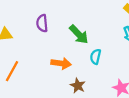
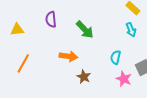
cyan semicircle: (96, 57) -> (116, 57), moved

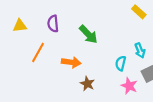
yellow triangle: (17, 30) -> (20, 26), moved
cyan arrow: (131, 30) -> (140, 50), moved
orange line: (23, 63) -> (38, 53), moved

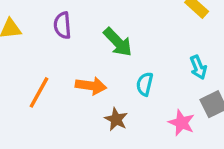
orange line: (38, 53) -> (39, 92), moved
cyan semicircle: (121, 63) -> (145, 84), moved

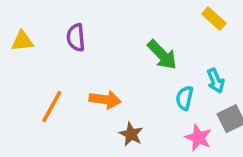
green arrow: (118, 42) -> (162, 55), moved
cyan semicircle: (145, 84) -> (185, 98), moved

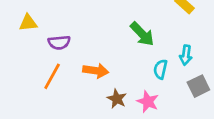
purple semicircle: (76, 38) -> (59, 42), moved, turned -90
cyan arrow: (216, 81) -> (186, 55), turned 30
pink star: (198, 138) -> (148, 102), moved

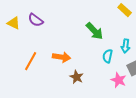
yellow triangle: (28, 23) -> (14, 23), turned 32
purple semicircle: (59, 42) -> (36, 20), moved, turned 42
pink star: (148, 102) -> (119, 80), moved

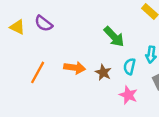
brown star: (77, 77) -> (103, 72), moved
pink star: (119, 80) -> (128, 95), moved

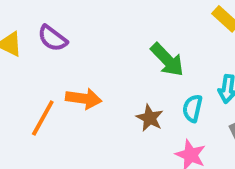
orange arrow: (75, 68) -> (84, 99), moved

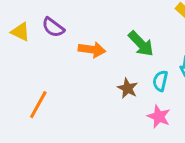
orange arrow: (84, 99) -> (92, 50), moved
orange line: (43, 118) -> (38, 105), moved

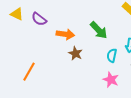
yellow triangle: (20, 32) -> (17, 14), moved
brown star: (128, 88) -> (75, 53), moved

